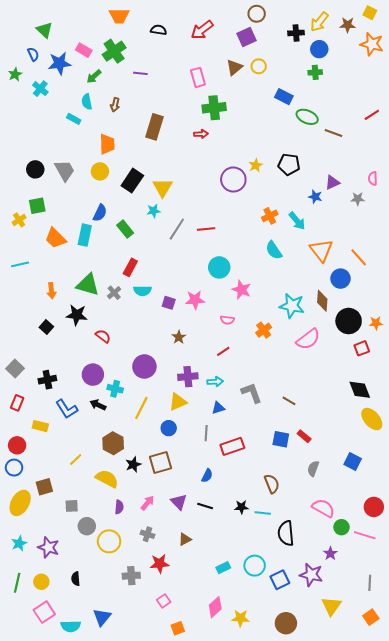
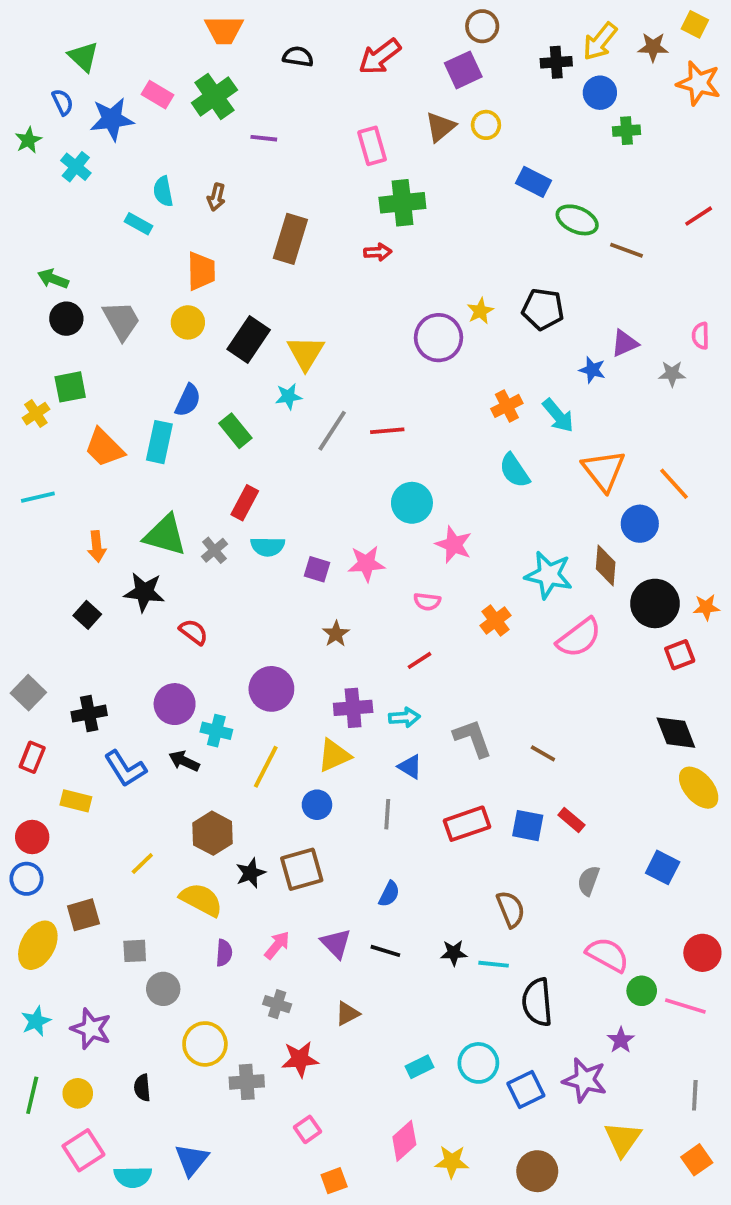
green cross: (315, 72) -> (626, 131), moved
green arrow: (94, 76) -> (53, 279), moved, turned 63
blue triangle: (218, 408) -> (410, 767), turned 48
red rectangle: (232, 446) -> (467, 824), moved
yellow circle: (109, 541) -> (205, 1044), moved

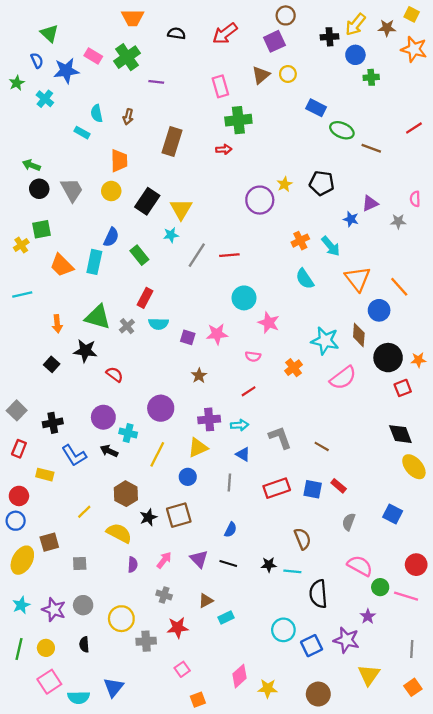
gray circle: (163, 989) -> (83, 605), moved
cyan rectangle: (420, 1067) -> (226, 618), moved

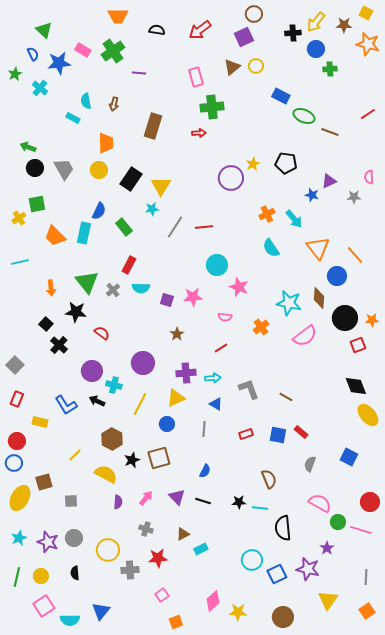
green triangle: (98, 317) -> (87, 282), turned 35
black cross: (53, 423) -> (59, 345), moved, turned -36
red rectangle: (277, 488) -> (246, 434), size x0.6

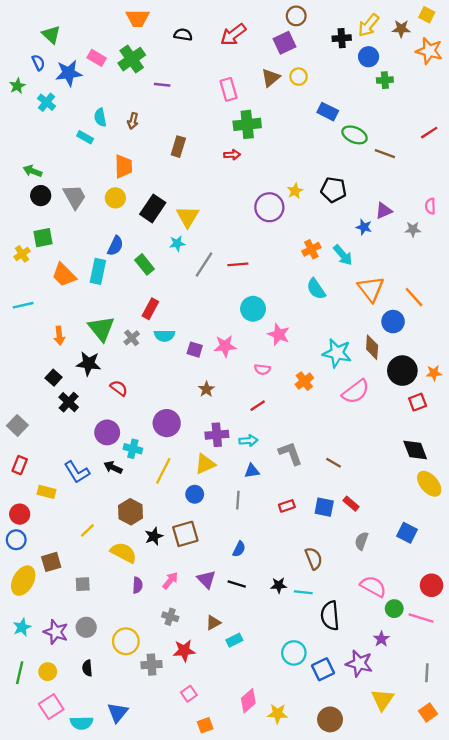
brown rectangle: (153, 126) -> (178, 147), size x0.7
blue triangle: (216, 404) -> (252, 471), turned -40

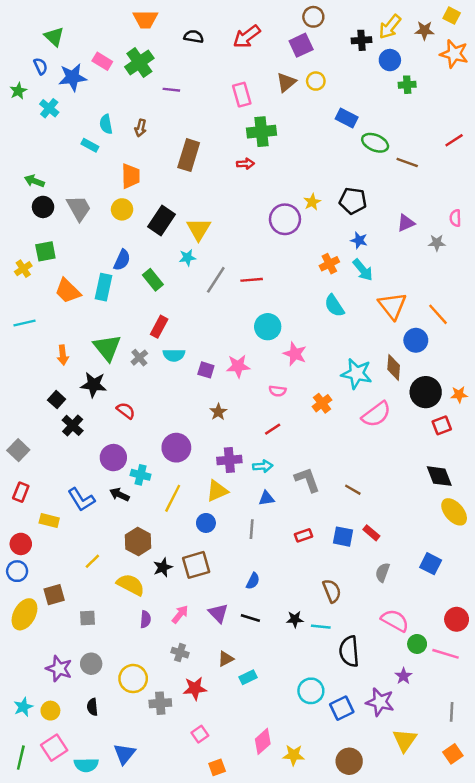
brown rectangle: (178, 147) -> (189, 155), size x1.4
blue star: (364, 227) -> (359, 240), moved
cyan star: (22, 627) -> (23, 707), moved
green line: (20, 673) -> (21, 758), moved

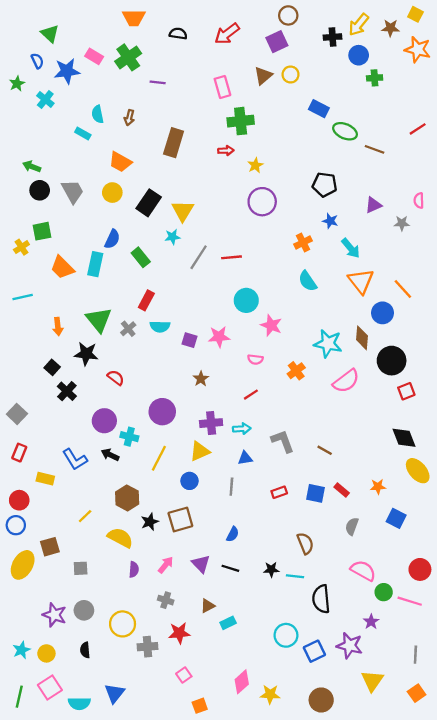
orange trapezoid: (131, 176) -> (120, 162), turned 120
yellow star: (312, 202) -> (255, 165), moved
cyan arrow: (363, 270) -> (351, 248), moved
orange star: (459, 395) -> (378, 487), moved

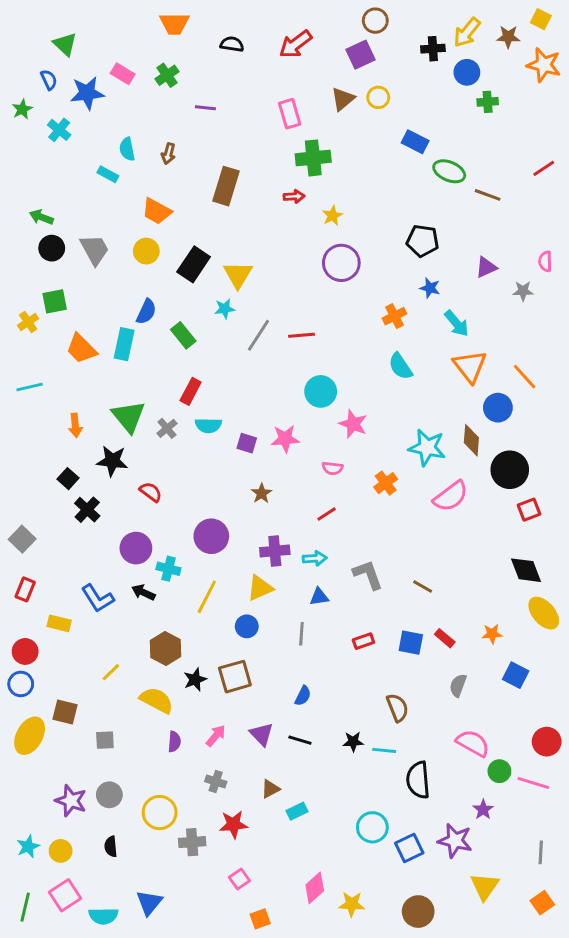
green cross: (128, 57) -> (167, 75), size x0.7
brown square: (50, 547) -> (65, 712), turned 30

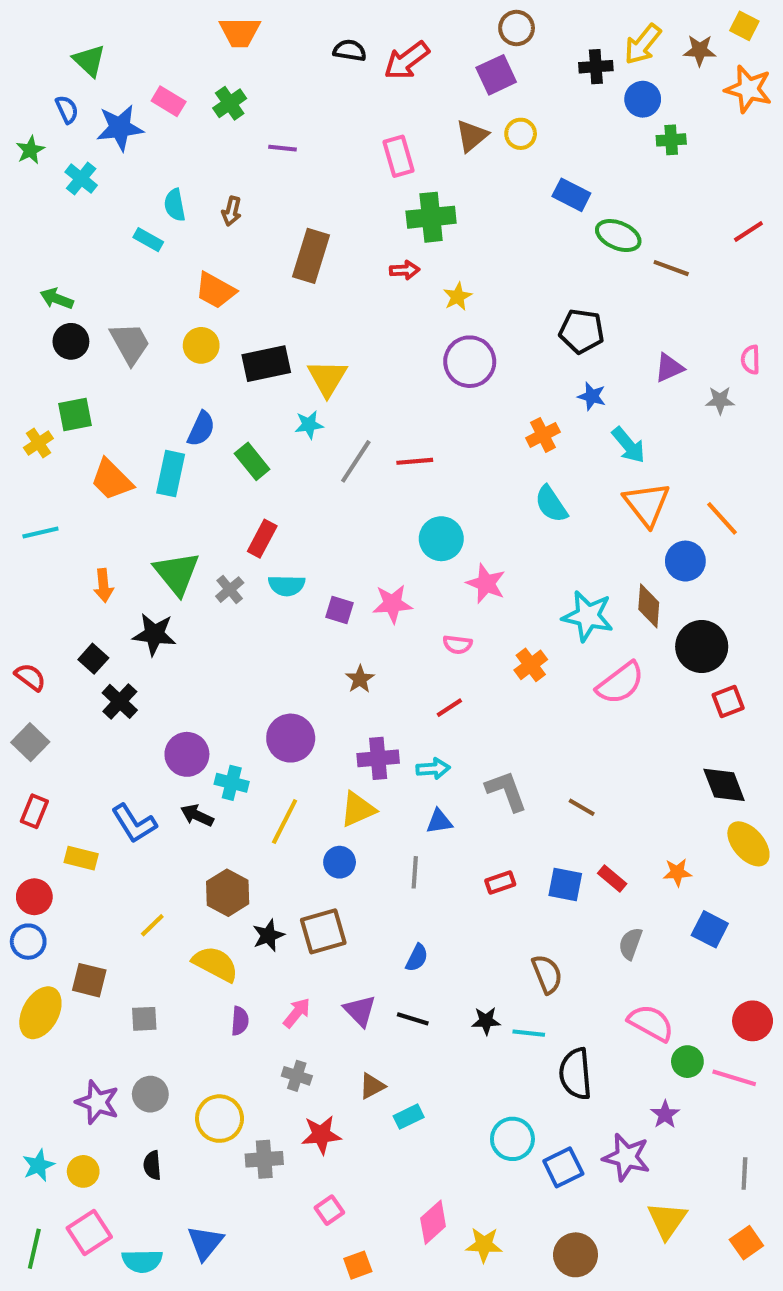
black semicircle: (232, 44) -> (350, 50), moved
black rectangle: (194, 264) -> (266, 364), turned 44
red semicircle: (151, 492) -> (30, 677), moved

